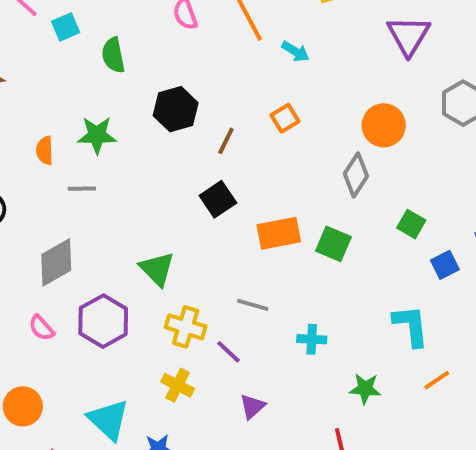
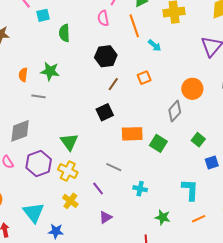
black hexagon: (176, 109) -> (106, 56), moved
yellow cross: (186, 327) -> (68, 171), moved

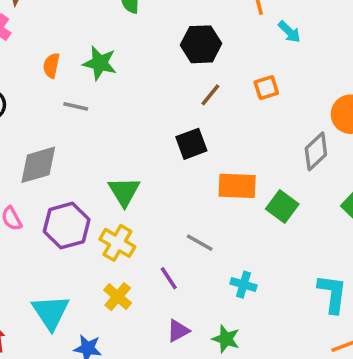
green star: (163, 217) -> (226, 339), moved

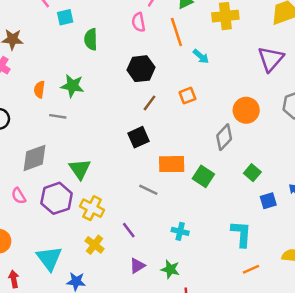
green triangle: (124, 192) -> (80, 169), moved
gray line: (200, 243) -> (148, 190), moved

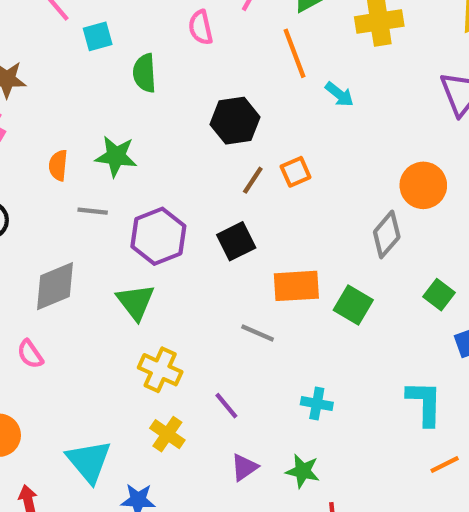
pink semicircle: (138, 22) -> (201, 27), moved
orange square: (187, 96) -> (296, 172), moved
purple hexagon: (57, 198) -> (158, 236), moved

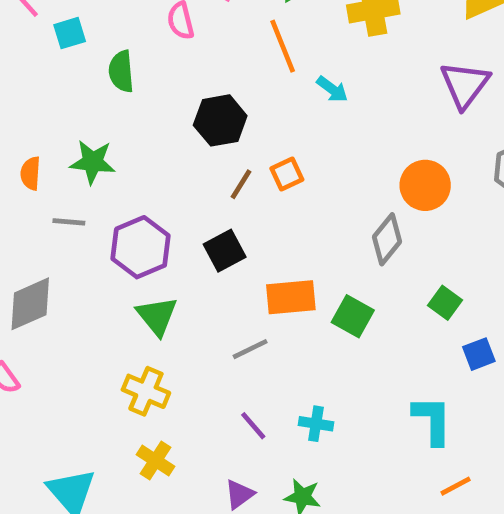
green triangle: (135, 302) -> (157, 316), moved
gray line: (258, 333) -> (250, 349), turned -48
purple line: (226, 406) -> (253, 426), moved

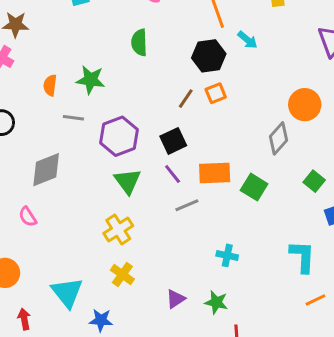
green semicircle: (121, 71) -> (139, 43), moved
black hexagon: (220, 120) -> (209, 56), moved
yellow cross: (146, 391) -> (118, 230), turned 32
purple line: (253, 426) -> (173, 174), moved

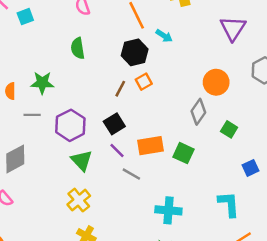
green square: (314, 181) -> (229, 129), moved
gray line: (187, 205) -> (131, 174), turned 60
cyan cross: (227, 255) -> (168, 210), size x1.5

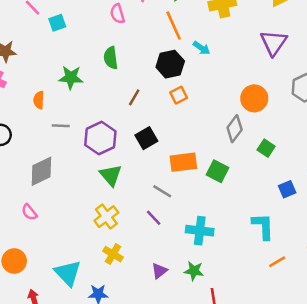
green star: (42, 83) -> (71, 77), moved
brown line: (120, 89) -> (134, 97), moved
purple line: (117, 150) -> (154, 218), moved

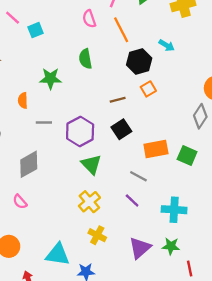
orange line: (174, 25) -> (121, 30), moved
brown line: (134, 97) -> (118, 100), moved, turned 49
purple triangle: (159, 271) -> (140, 248), size x1.5
cyan triangle: (68, 273) -> (58, 254), turned -35

